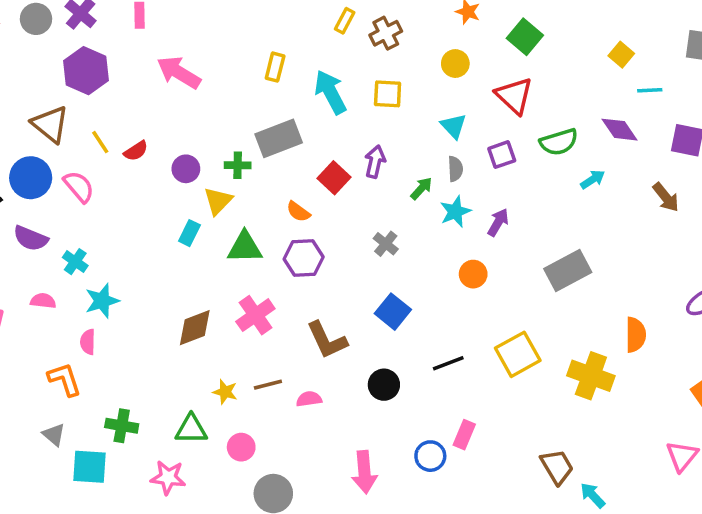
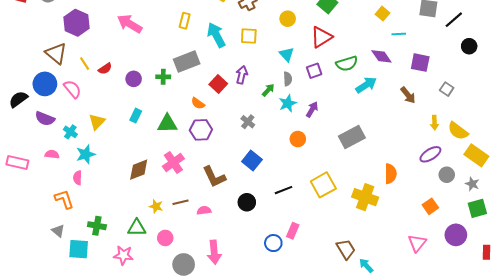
red triangle: (514, 96) -> (321, 37), turned 45
cyan arrow: (593, 179) -> (366, 85), size x1.5
yellow triangle: (218, 201) -> (97, 122), moved
pink arrow: (364, 472) -> (214, 252), moved

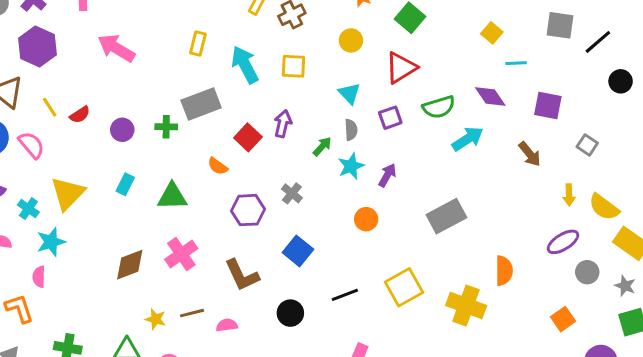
yellow triangle: (97, 122) -> (68, 193), size x1.4
purple hexagon: (201, 130) -> (248, 210), moved

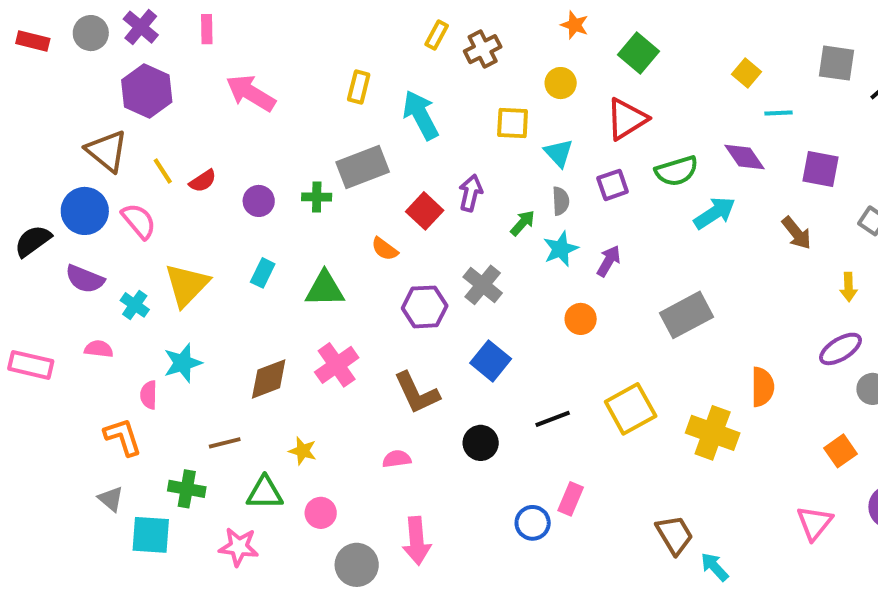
yellow square: (293, 66) -> (513, 123), moved
gray cross: (292, 193) -> (483, 285), size x1.4
cyan star: (51, 242) -> (183, 363), moved
brown line: (192, 313) -> (225, 443), moved

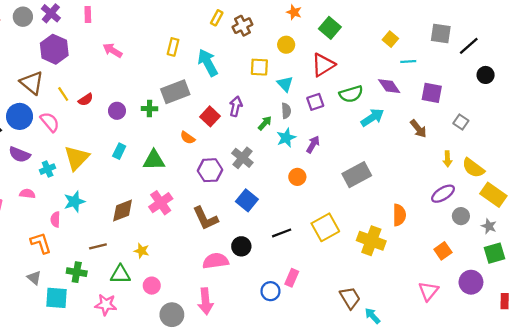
pink arrow: (251, 93) -> (112, 50), size x0.7
cyan cross: (135, 305) -> (48, 169), turned 32
pink semicircle: (397, 459) -> (216, 261), moved, size x1.6

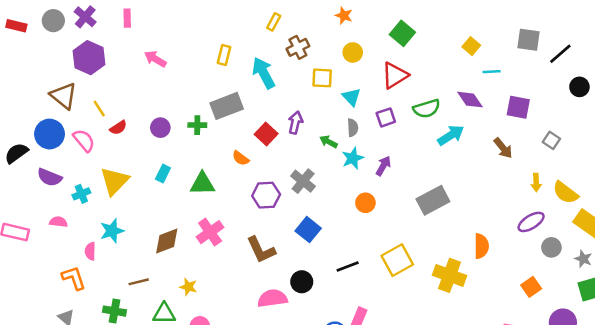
orange star: (294, 12) -> (344, 16), moved
brown cross: (242, 26) -> (298, 47), moved
red semicircle: (86, 100) -> (118, 128), moved
green arrow: (265, 123) -> (328, 142), turned -104

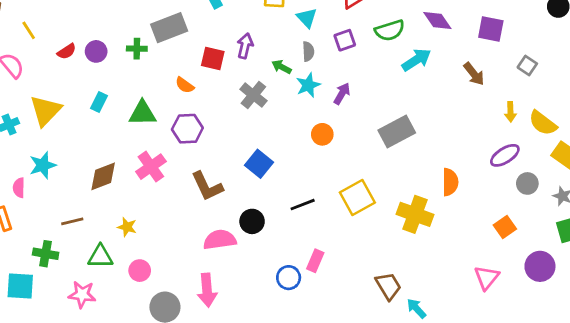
red semicircle: (118, 128) -> (67, 51), moved
red square: (266, 134) -> (213, 58), turned -30
gray cross: (303, 181) -> (253, 95), moved
purple hexagon: (266, 195) -> (187, 129), moved

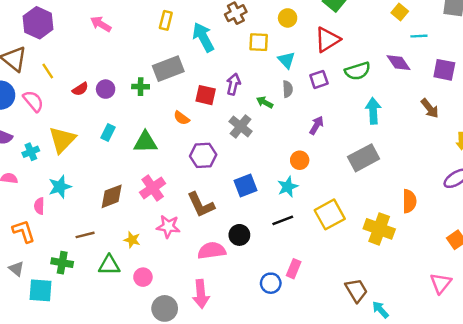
cyan arrow: (416, 60) -> (373, 111), moved, turned -60
cyan star: (308, 85) -> (288, 187), moved
purple hexagon: (187, 129) -> (203, 155), moved
blue square: (259, 164) -> (245, 186), turned 30
pink star: (82, 294) -> (168, 226), moved

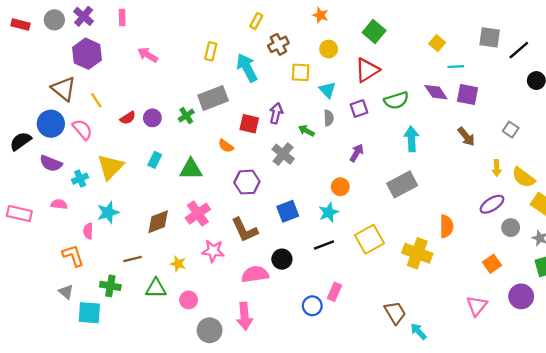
purple square: (444, 70) -> (467, 95), moved
green cross: (141, 87) -> (186, 116), turned -35

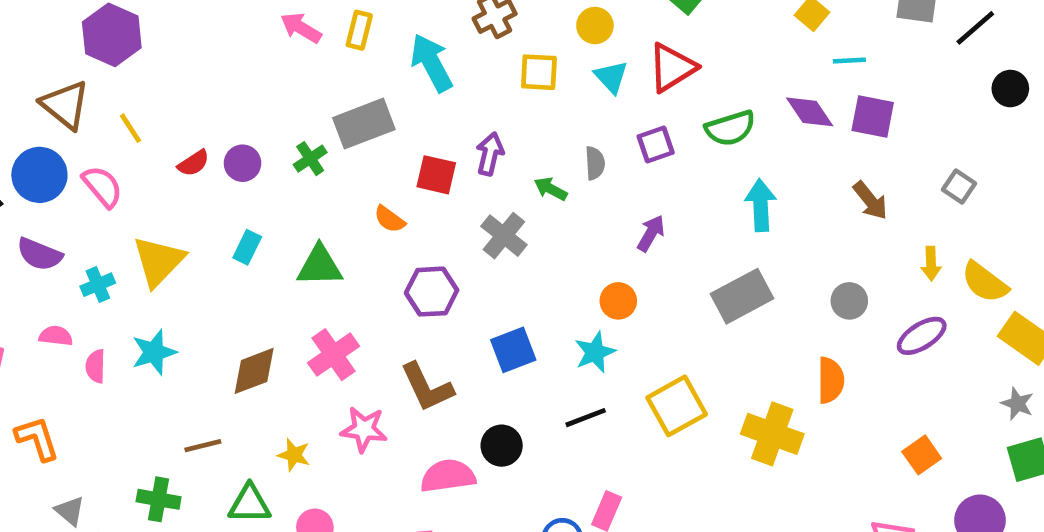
pink arrow: (148, 55) -> (301, 28), moved
cyan triangle: (327, 90) -> (611, 77), moved
gray circle: (511, 228) -> (849, 301), moved
pink semicircle: (88, 231) -> (95, 366), moved
orange L-shape: (73, 256) -> (37, 439), moved

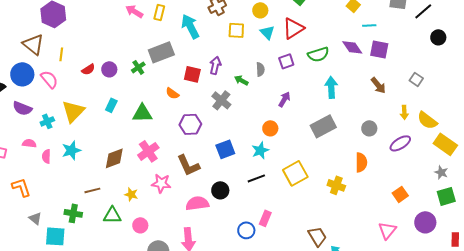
yellow line: (131, 128) -> (61, 54), turned 40
yellow cross: (772, 434) -> (336, 185), size x0.7

